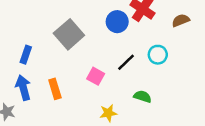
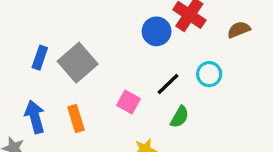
gray square: (69, 34) -> (78, 63), moved
blue rectangle: (26, 55) -> (40, 58), moved
green semicircle: (143, 97) -> (180, 117), moved, turned 102

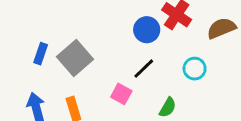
brown semicircle: (239, 30) -> (221, 28), size x1.4
black line: (168, 84) -> (144, 69), moved

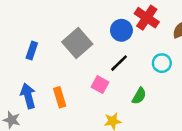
gray square: (75, 58) -> (77, 43), moved

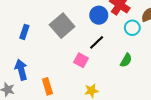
cyan circle: (162, 63) -> (132, 28), moved
green semicircle: (139, 96) -> (126, 60), moved
orange rectangle: (60, 97) -> (47, 86), moved

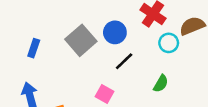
blue circle: (99, 15) -> (115, 32), moved
pink square: (81, 60) -> (104, 94), moved

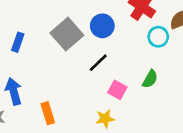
black line: (124, 61) -> (98, 63), moved
pink square: (104, 94) -> (117, 90), moved

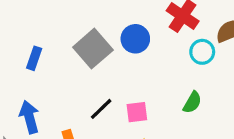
black line: (98, 63) -> (101, 109), moved
pink square: (117, 90) -> (137, 112), moved, turned -36

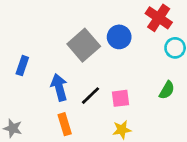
blue rectangle: (34, 58) -> (22, 66), moved
blue arrow: (29, 117) -> (59, 87), moved

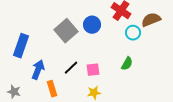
blue rectangle: (22, 66) -> (21, 46), size x1.6
blue arrow: (59, 87) -> (38, 70), moved, turned 36

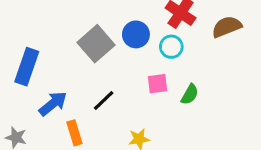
cyan circle: (133, 33) -> (171, 47), moved
blue arrow: (38, 70) -> (53, 104), turned 30
pink square: (93, 70) -> (157, 84), moved

